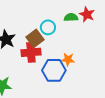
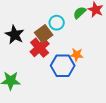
green semicircle: (71, 17) -> (80, 13), turned -40
red cross: (31, 52) -> (40, 48), turned -36

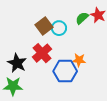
brown square: (44, 34) -> (44, 26), moved
black star: (15, 35) -> (17, 63), moved

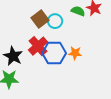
green semicircle: (82, 18) -> (78, 11), turned 64
blue hexagon: (65, 71) -> (54, 53), moved

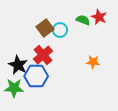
blue hexagon: (54, 53) -> (36, 76), moved
orange star: (75, 53) -> (93, 62), moved

